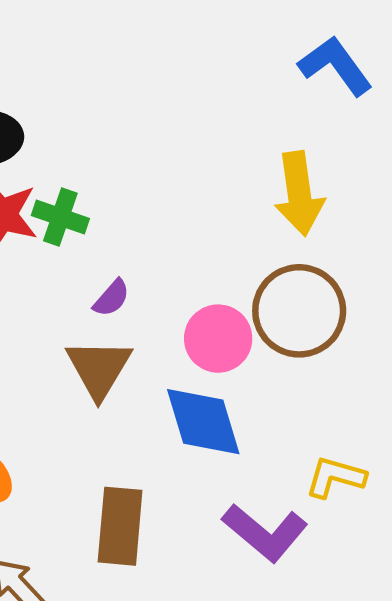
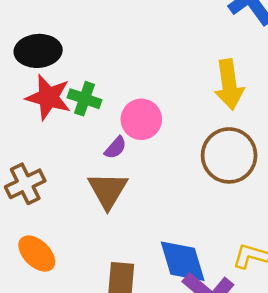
pink circle: (218, 339) -> (141, 119), moved
blue diamond: (203, 422) -> (183, 261), moved

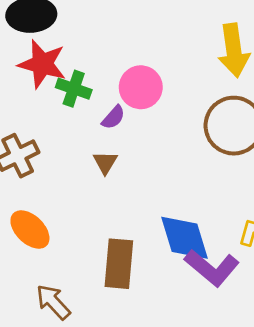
green cross: (85, 99) -> (74, 89), moved
brown triangle: (108, 190) -> (105, 162), size x0.6

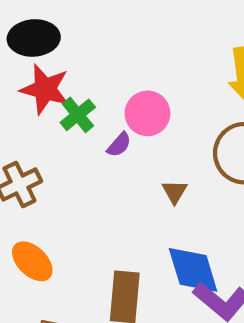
green cross: (74, 89) -> (78, 115), turned 32
brown triangle: (105, 162) -> (175, 192), moved

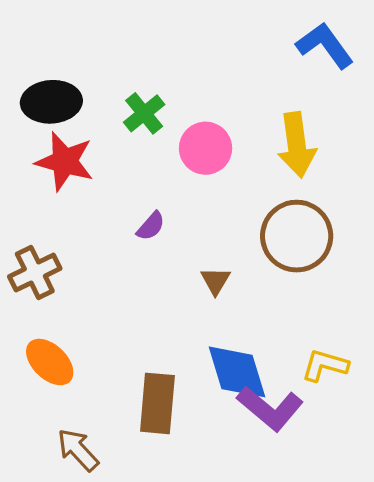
pink circle: (148, 113) -> (206, 148), moved
green cross: (78, 115) -> (144, 113), moved

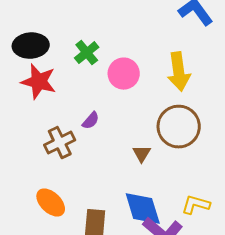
brown cross: (35, 273) -> (60, 143), moved
brown triangle: (215, 281) -> (142, 154), moved
orange ellipse: (50, 362) -> (51, 203), moved

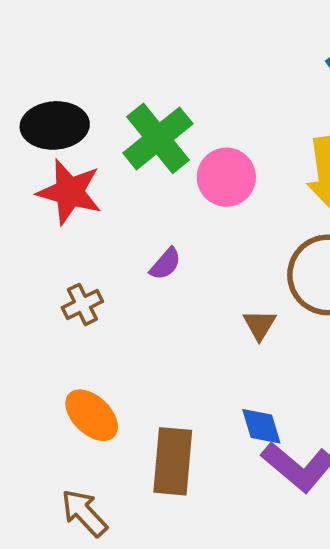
green cross: (87, 53) -> (158, 138), size x1.5
brown cross: (60, 143) -> (82, 304), moved, size x0.7
blue diamond: (143, 209) -> (261, 426), size x0.6

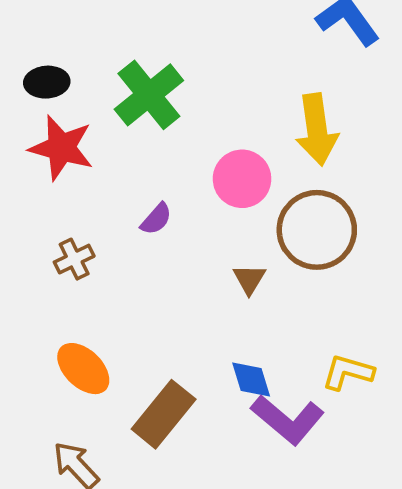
black ellipse: (55, 125) -> (47, 82), size x0.7
pink circle: (226, 177) -> (242, 179), moved
brown rectangle: (173, 461) -> (164, 414), turned 34

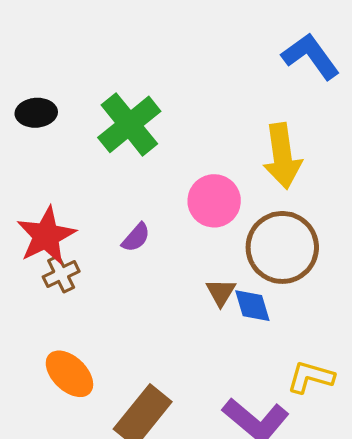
red star: (61, 148) -> (46, 236), moved, turned 30
blue diamond: (251, 379) -> (252, 306), moved

